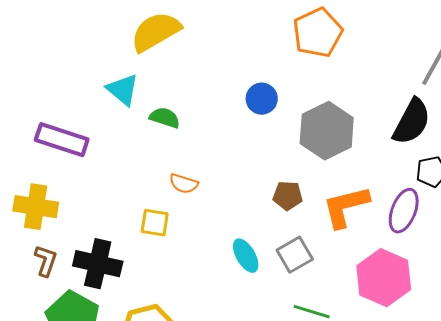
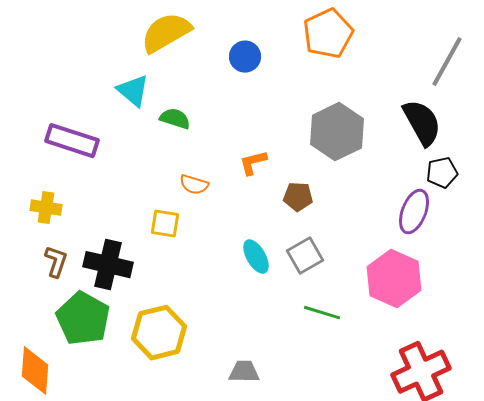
blue circle: (262, 99) -> (245, 57), moved
black semicircle: (412, 122) -> (422, 123), turned -57
yellow cross: (36, 207) -> (46, 208), size x0.7
orange L-shape: (346, 207) -> (253, 163), moved, size x0.6

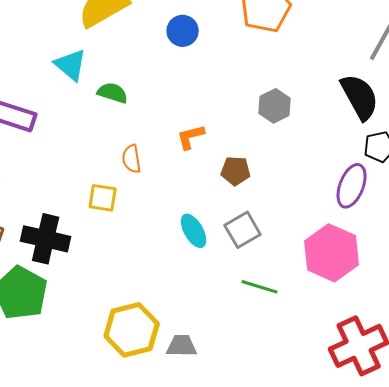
gray hexagon: (337, 132) -> (275, 106), size x0.6
orange semicircle: (194, 185) -> (132, 159), turned 64
yellow hexagon: (159, 333) -> (132, 330), moved

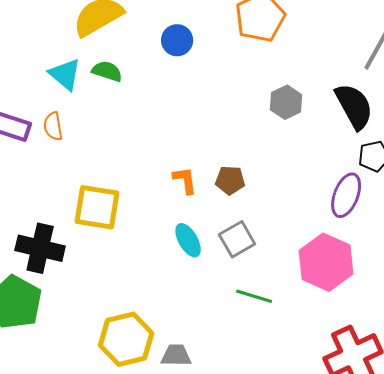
green semicircle: (113, 93) -> (107, 71), moved
gray hexagon: (275, 106) -> (286, 102), moved
orange L-shape: (191, 137) -> (185, 180), moved, turned 96
orange semicircle: (132, 159) -> (53, 126), moved
yellow square: (103, 198) -> (97, 207), size x1.6

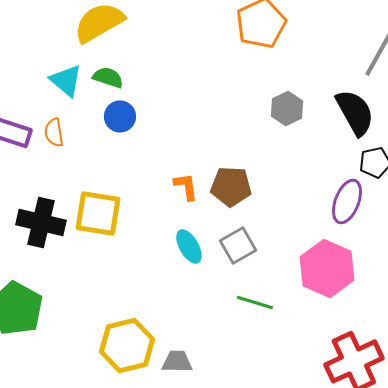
blue circle: (177, 40) -> (120, 116), moved
brown pentagon: (230, 180) -> (231, 186), size x1.4
black cross: (40, 248) -> (41, 222), moved

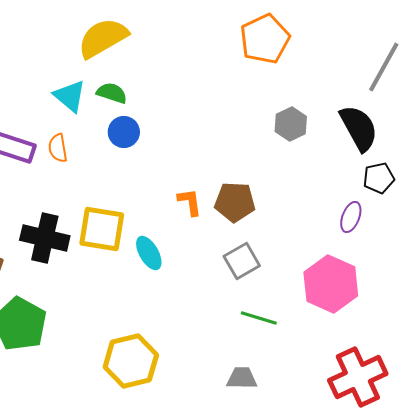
purple ellipse: (347, 201) -> (351, 217), size x0.7
cyan ellipse: (189, 246) -> (149, 253), moved
gray trapezoid: (177, 361) -> (242, 378), moved

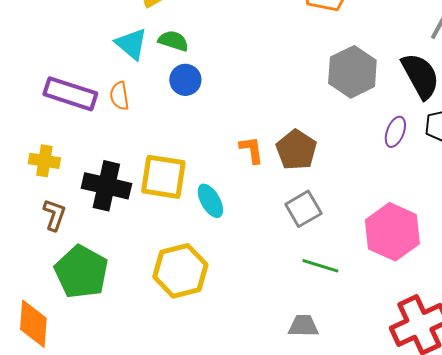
gray hexagon: (291, 124) -> (352, 72), size x1.5
brown pentagon: (235, 202) -> (296, 150), turned 30
purple ellipse: (351, 217) -> (395, 132), moved
yellow hexagon: (131, 361) -> (180, 271), moved

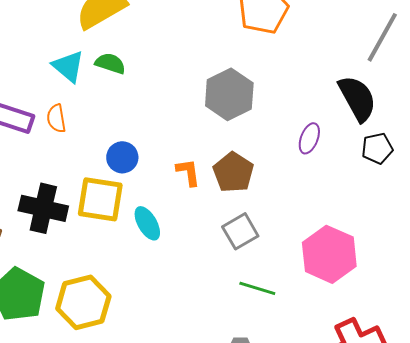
gray hexagon: (352, 72) -> (229, 94), moved
blue circle: (185, 80) -> (122, 157), moved
purple ellipse: (395, 132) -> (309, 138), moved
yellow hexagon: (180, 271) -> (83, 302), moved

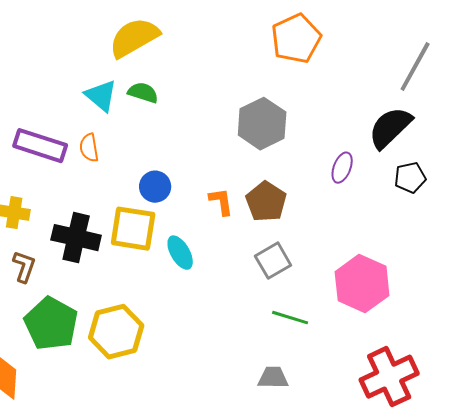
black semicircle: (357, 98) -> (390, 128), turned -105

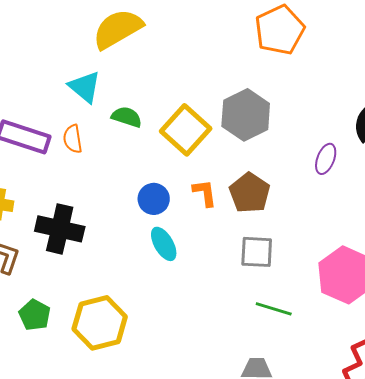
green semicircle: (143, 93) -> (127, 117), moved
blue circle: (155, 187) -> (154, 199), moved
yellow square: (133, 229) -> (186, 130), moved, turned 33
gray square: (273, 261) -> (257, 252), turned 33
green pentagon: (51, 324) -> (35, 315), size x0.6

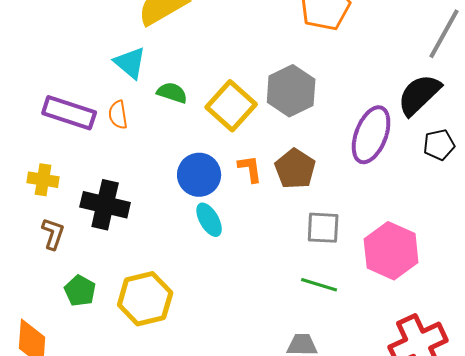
purple ellipse: (326, 159) -> (371, 135), size x1.8
blue circle: (154, 199) -> (199, 175), size x1.4
gray square: (257, 252) -> (323, 228), moved

